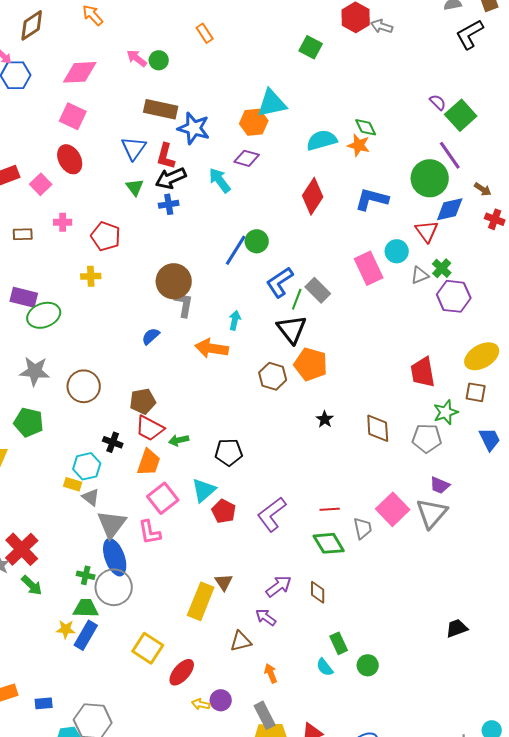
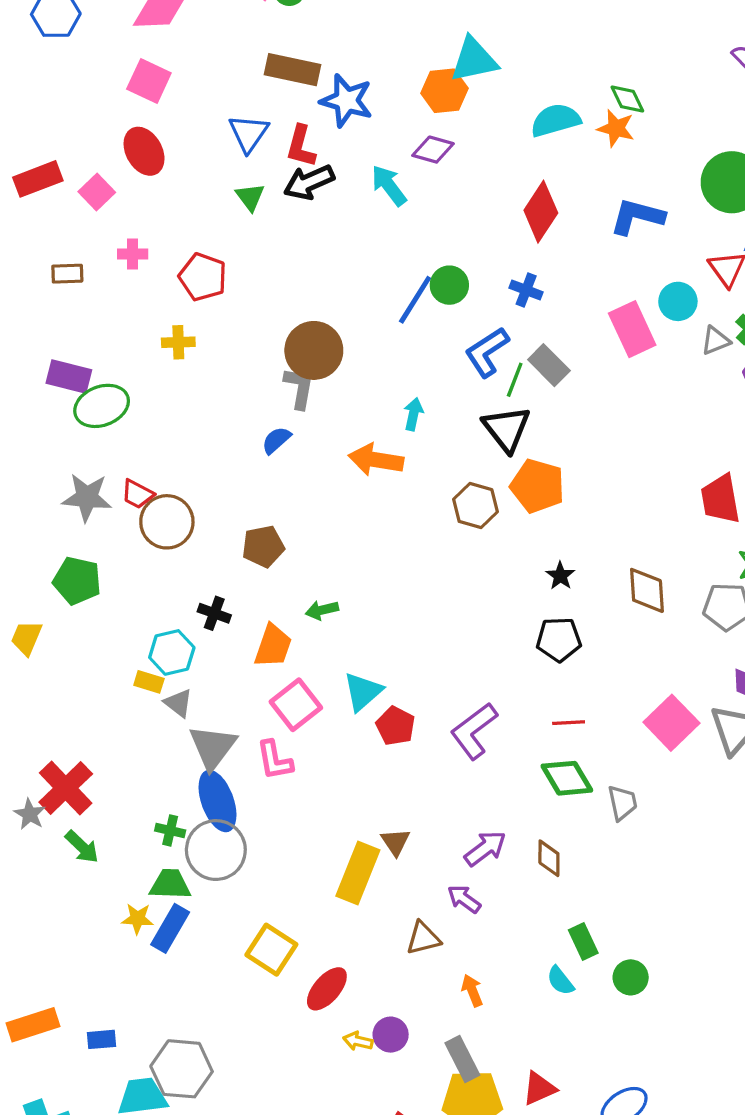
blue cross: (169, 204) -> (526, 290), moved, turned 30
gray L-shape: (184, 304) -> (299, 388), moved
red trapezoid: (150, 428) -> (137, 494), moved, size x0.7
black pentagon: (229, 452) -> (559, 639), moved
gray trapezoid: (363, 528) -> (622, 803), moved

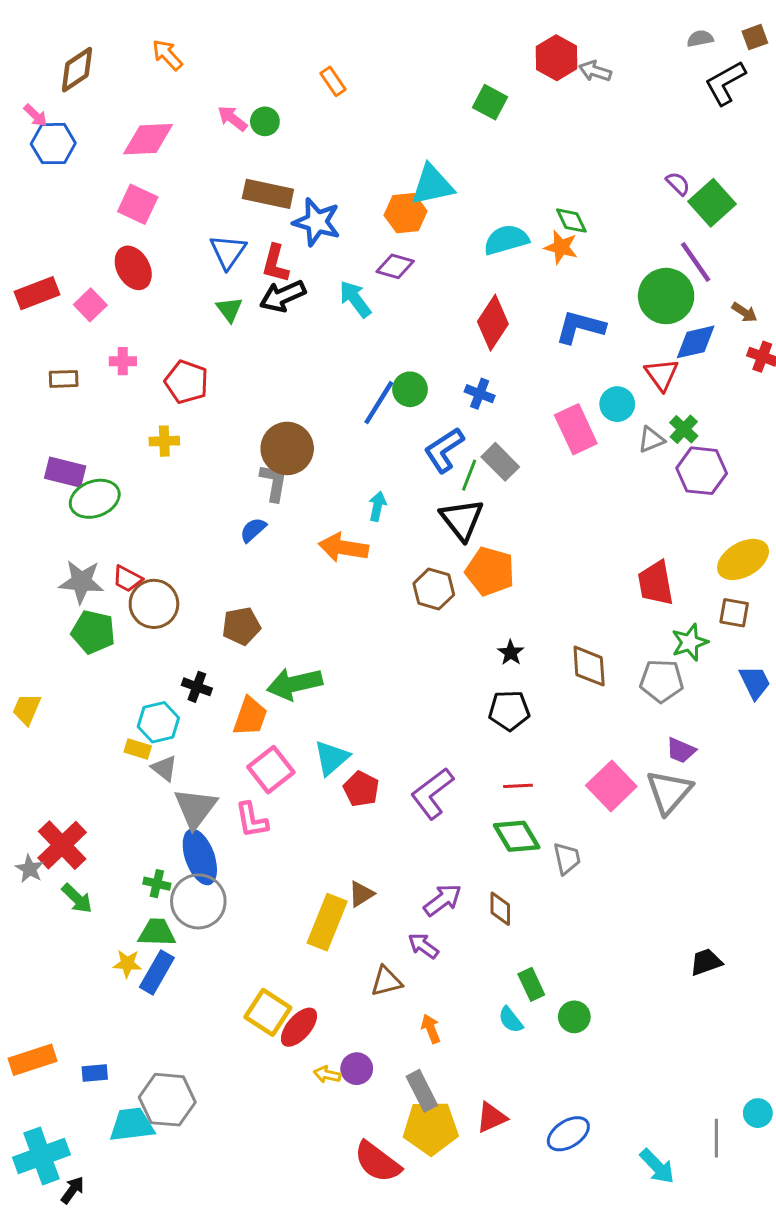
green pentagon: (77, 581) -> (93, 632), moved
green arrow: (322, 610) -> (295, 684), size x1.8
brown triangle: (395, 842) -> (361, 894), turned 32
yellow square: (271, 950) -> (268, 1012), moved

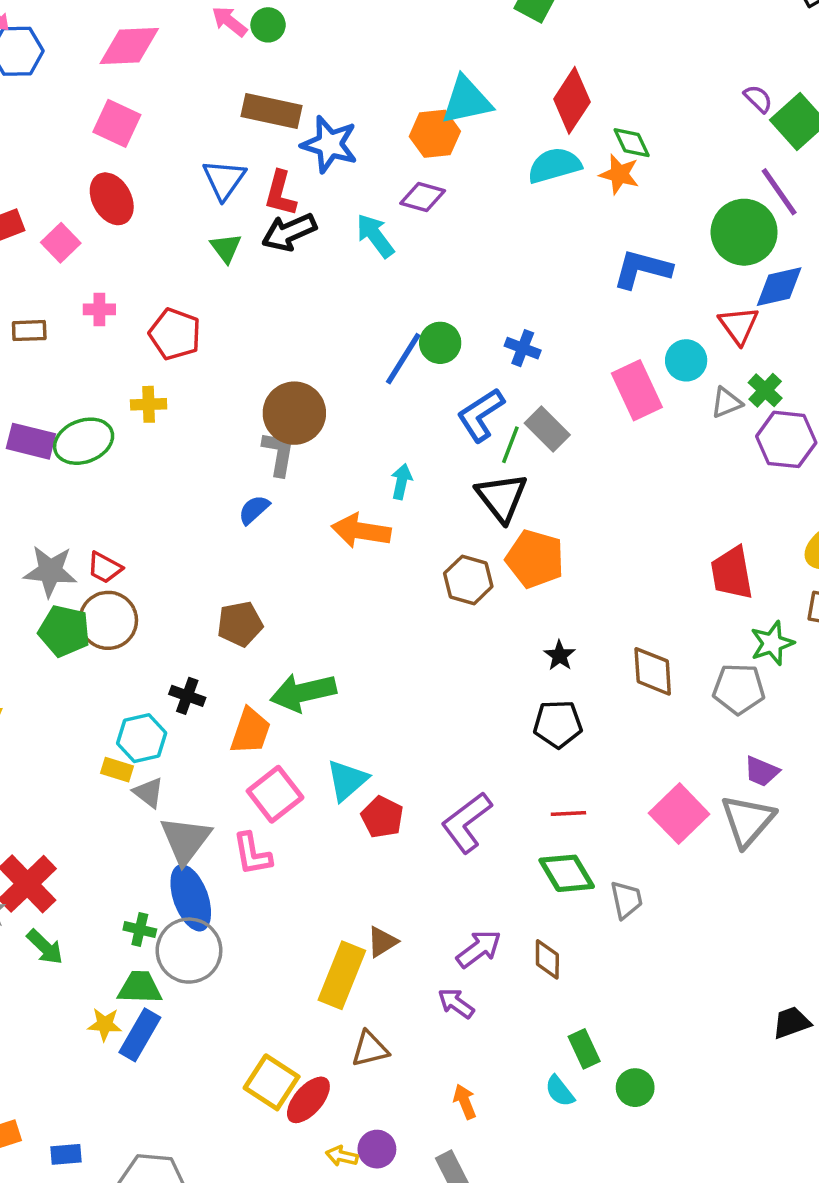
red diamond: (493, 323) -> (572, 100), moved
green ellipse: (95, 499) -> (84, 441), moved
brown circle: (154, 604) -> (108, 620), moved
brown triangle: (386, 981) -> (370, 1049), moved

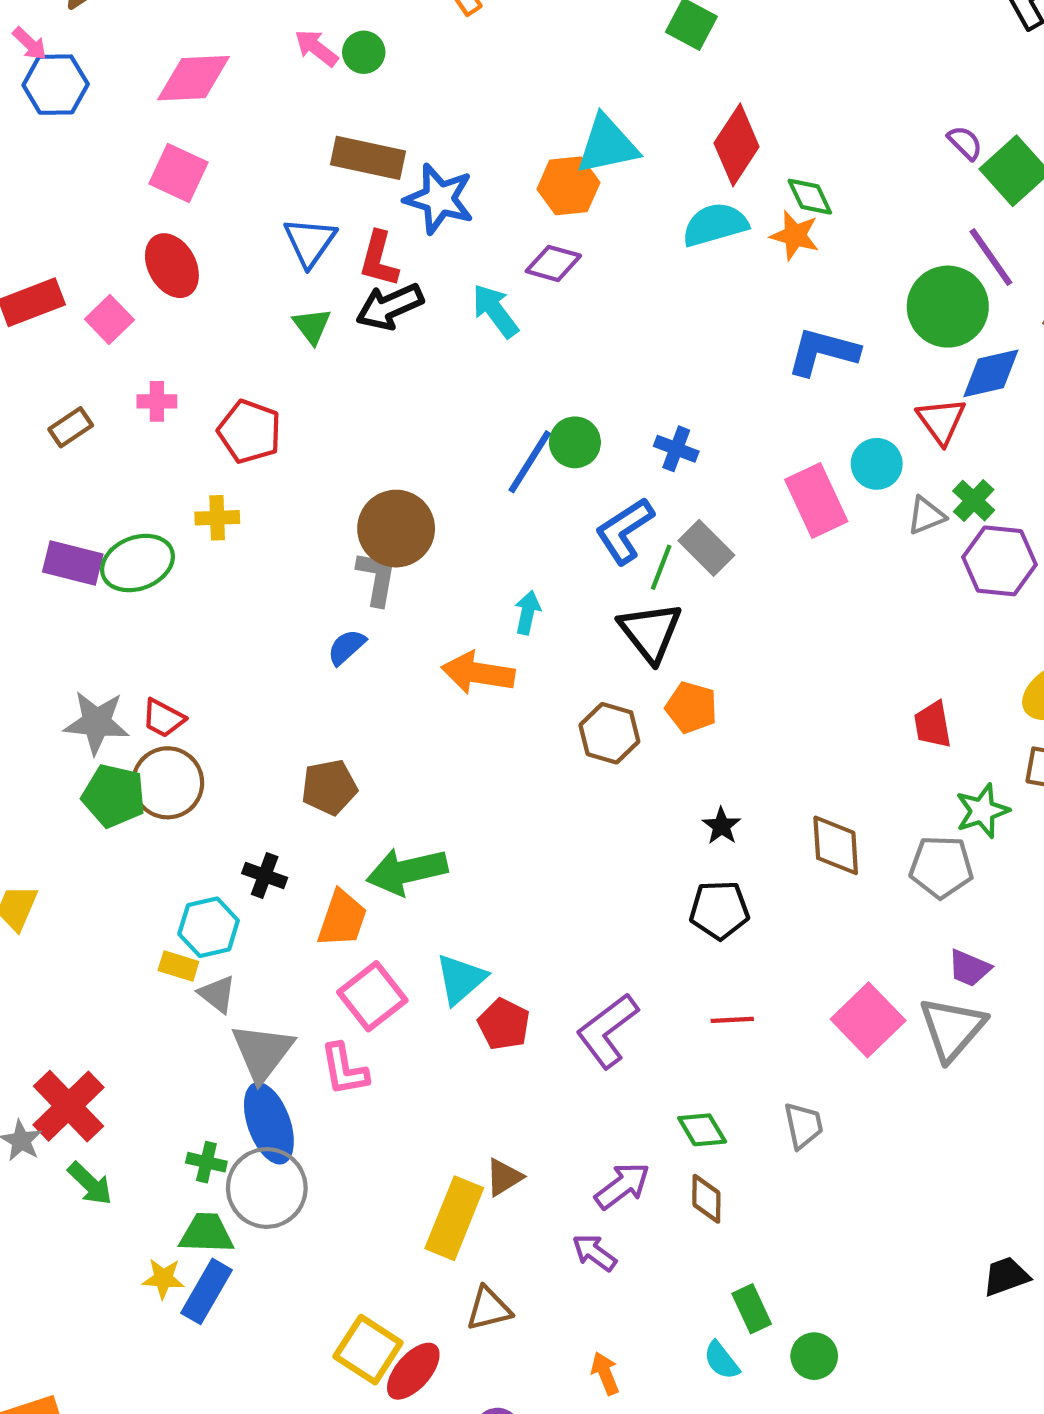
brown rectangle: (29, 331) -> (71, 427), turned -32
orange pentagon: (535, 559) -> (691, 707), size x0.7
red trapezoid: (732, 573) -> (933, 725), size x0.7
green diamond: (567, 873) -> (702, 1130), moved, size x0.7

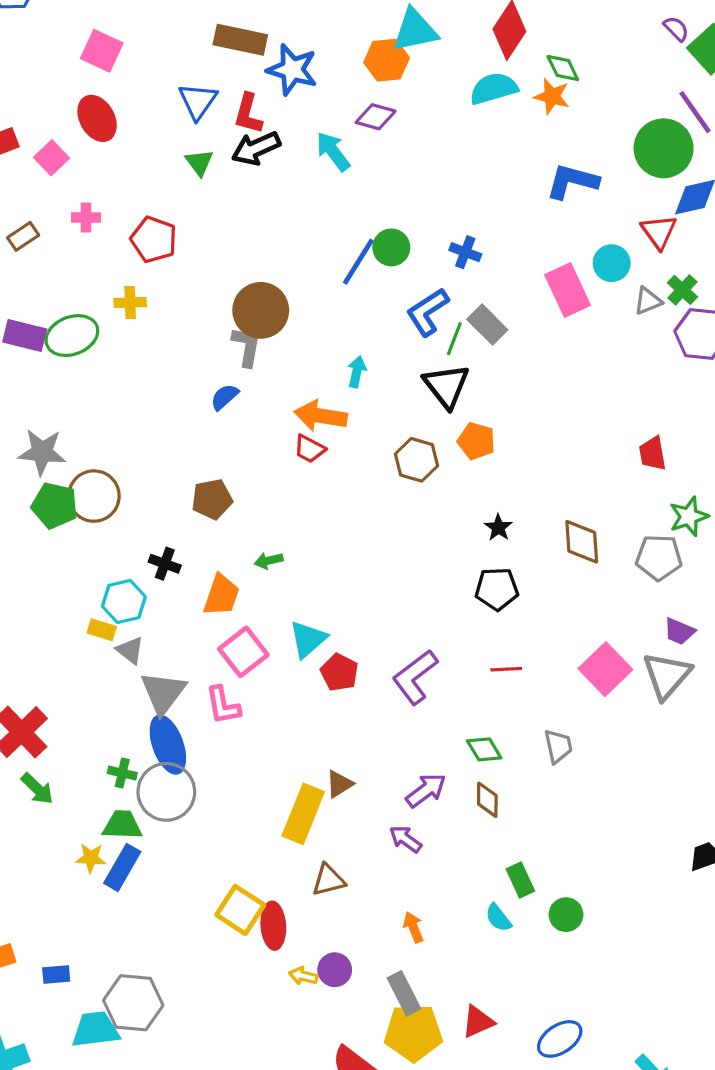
red trapezoid: (163, 718) -> (310, 449), moved
green arrow: (407, 871) -> (269, 561), size x0.5
red ellipse: (413, 1371) -> (273, 926), turned -45

